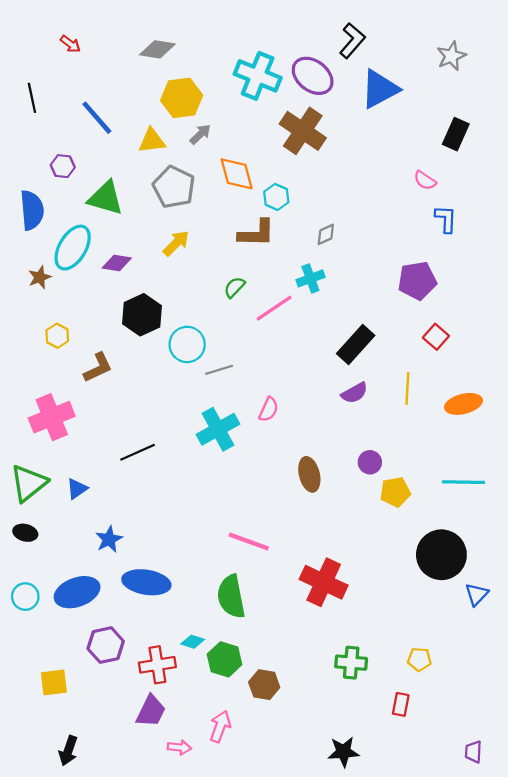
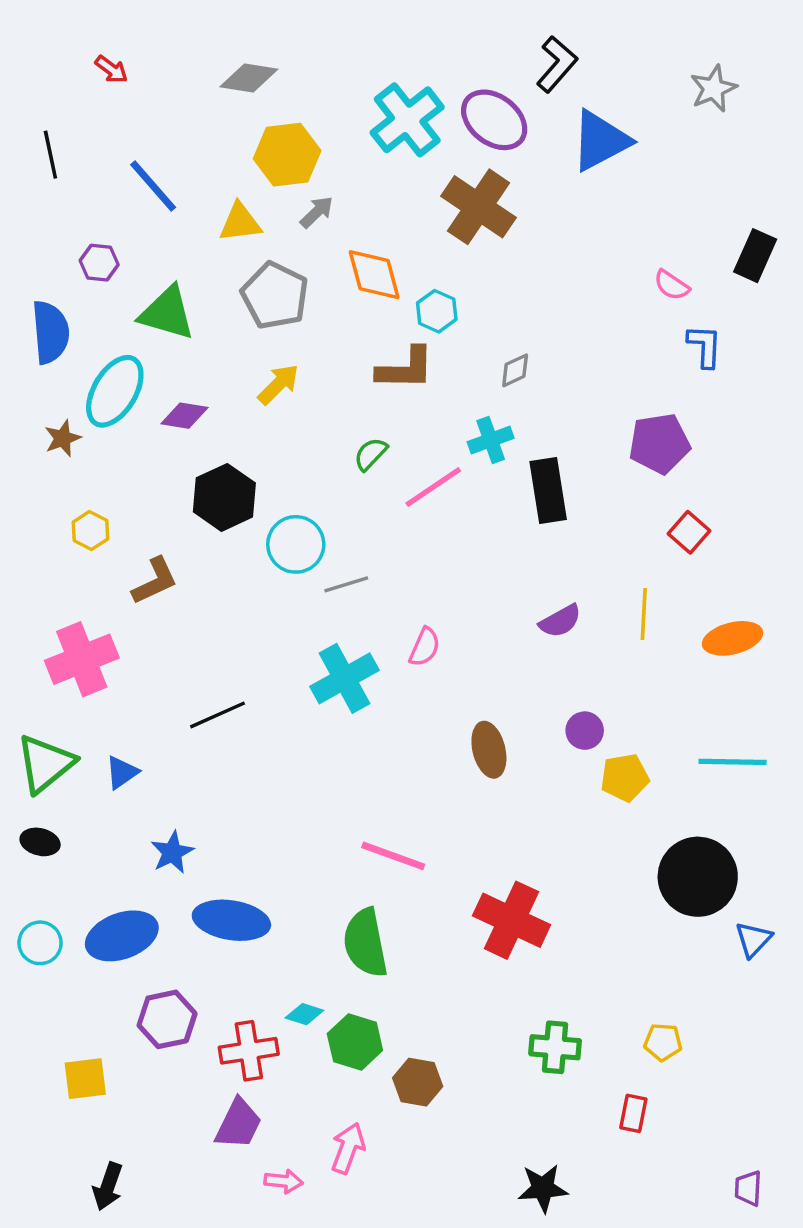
cyan cross: (258, 76) -> (407, 120), turned 30
black rectangle: (456, 134) -> (755, 256), moved
black rectangle: (356, 344) -> (548, 490), moved, turned -51

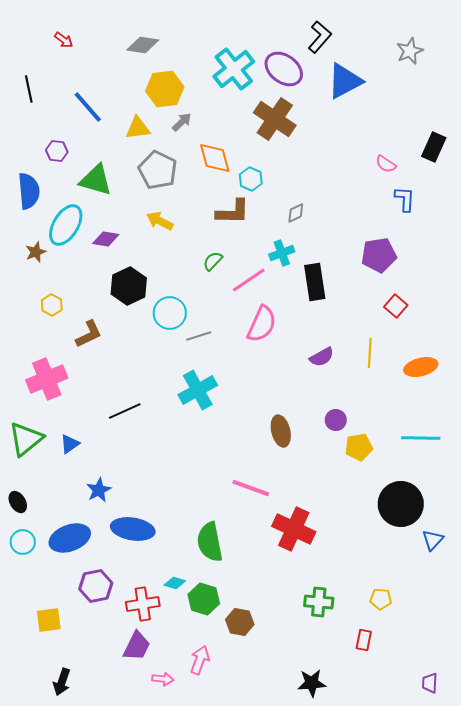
yellow arrow: (278, 384) -> (160, 221), turned -108
pink semicircle: (425, 647) -> (262, 324), moved, size x1.6
black ellipse: (40, 842) -> (18, 502), moved, turned 45
pink line: (393, 856) -> (251, 488), moved

